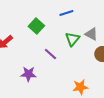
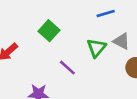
blue line: (66, 13) -> (106, 14), moved

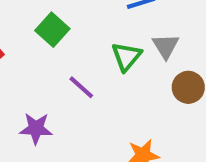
gray triangle: (121, 41) -> (166, 46), turned 30

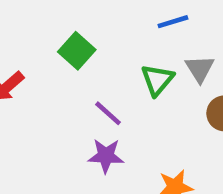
purple star: (36, 128) -> (106, 156), moved

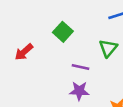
purple line: (108, 113) -> (80, 67), turned -30

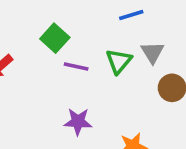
purple line: (80, 67) -> (76, 67), moved

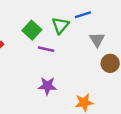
green triangle: (119, 61) -> (60, 25), moved

